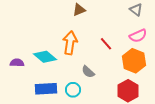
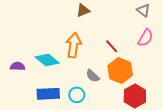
pink semicircle: (138, 36) -> (145, 38), turned -36
orange hexagon: (134, 61) -> (120, 71), moved

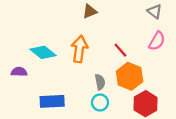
cyan diamond: (47, 60) -> (43, 52), moved
gray semicircle: (93, 76) -> (100, 82), turned -144
cyan circle: (77, 95) -> (100, 102), moved

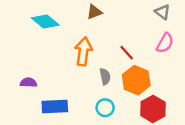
cyan diamond: (43, 52) -> (45, 21), moved
purple semicircle: (19, 72) -> (28, 83), moved
gray semicircle: (100, 82) -> (105, 77), moved

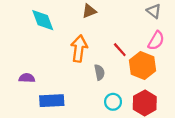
cyan diamond: (45, 21) -> (43, 20), turned 30
orange hexagon: (136, 80) -> (143, 66), moved
cyan circle: (105, 108) -> (113, 102), moved

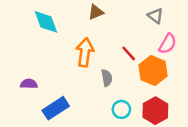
gray triangle: (154, 11) -> (155, 16), moved
blue rectangle: (52, 101) -> (56, 108), turned -30

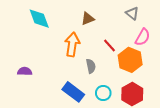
brown triangle: (96, 12) -> (88, 19), moved
blue rectangle: (56, 108) -> (73, 92), moved, turned 70

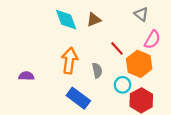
cyan diamond: (39, 19) -> (66, 20), moved
orange arrow: (72, 44) -> (69, 61), moved
cyan circle: (103, 93) -> (123, 85), moved

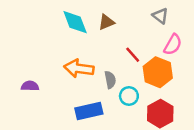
orange arrow: (69, 61) -> (79, 68), turned -90
cyan circle: (123, 85) -> (129, 96), moved
blue rectangle: (78, 98) -> (89, 111), turned -50

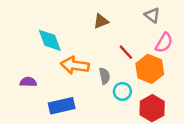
cyan diamond: (75, 22) -> (50, 40), moved
blue rectangle: (89, 111) -> (62, 106), moved

